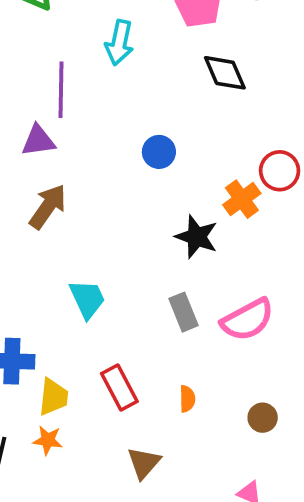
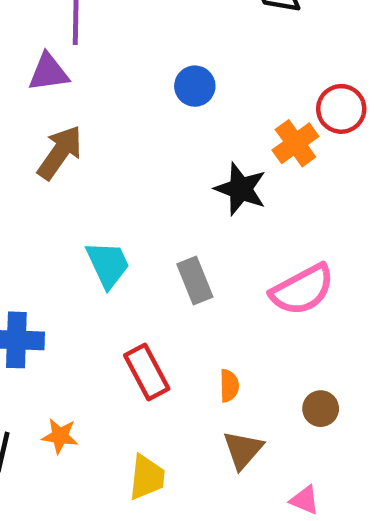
gray rectangle: (183, 312) -> (195, 280), moved
yellow trapezoid: (53, 397) -> (147, 477), moved
brown triangle: (144, 463) -> (243, 450), moved

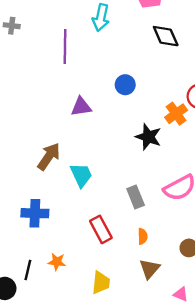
purple triangle: (48, 72) -> (81, 107), moved
brown arrow: (60, 152) -> (49, 156), moved
gray rectangle: (195, 280) -> (136, 197), moved

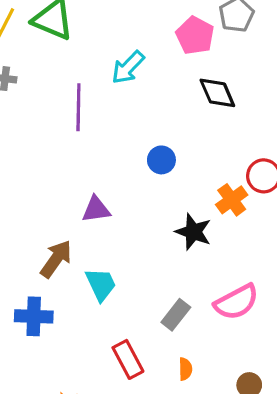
cyan arrow: (101, 18) -> (128, 67), turned 32
purple triangle: (81, 107) -> (96, 209), moved
gray rectangle: (136, 197) -> (176, 315), turned 60
blue cross: (35, 213) -> (34, 316), moved

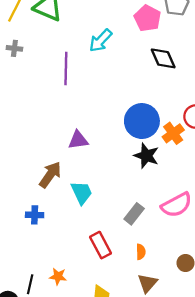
blue circle: (161, 160) -> (142, 121), moved, size x1.8
blue cross: (34, 316) -> (35, 215), size x0.7

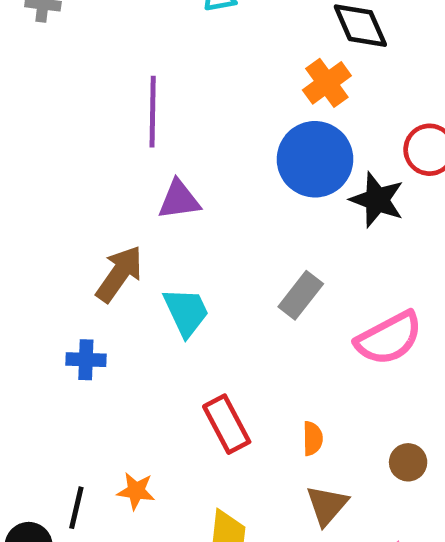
purple line: (66, 68) -> (153, 112), moved
orange cross: (173, 133) -> (327, 83), moved
black star: (146, 156) -> (377, 200), moved
gray rectangle: (134, 214) -> (301, 295), moved

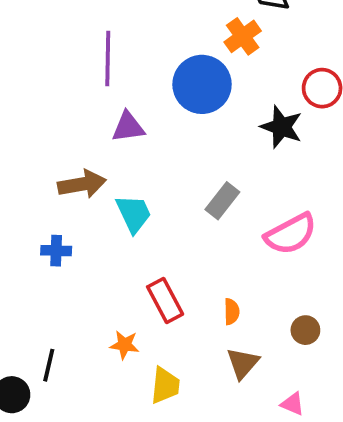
blue circle: (315, 159) -> (202, 84), moved
brown arrow: (119, 274) -> (82, 184), turned 45
orange star: (136, 491) -> (124, 345), moved

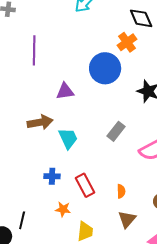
purple line: (108, 59) -> (34, 50), moved
blue cross: (56, 251) -> (52, 176), moved

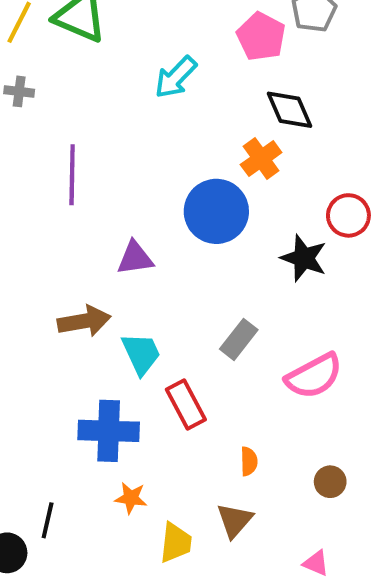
blue cross: (52, 176) -> (109, 431), size x1.8
red rectangle: (85, 185) -> (186, 404), moved
brown triangle: (127, 219) -> (235, 520), moved

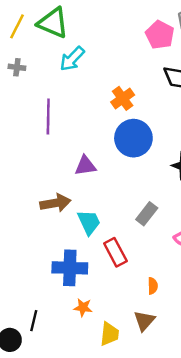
cyan arrow: (176, 77) -> (72, 59), moved
orange cross: (261, 159) -> (123, 98), moved

